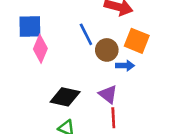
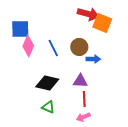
blue line: (86, 34) -> (53, 48), moved
orange square: (137, 41) -> (102, 23), moved
purple triangle: (108, 94) -> (80, 81), turned -35

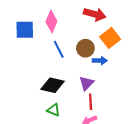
orange square: (102, 23) -> (110, 38), moved, turned 30
pink diamond: (28, 46) -> (51, 21), moved
purple triangle: (80, 81) -> (86, 83), turned -49

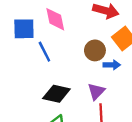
pink diamond: (51, 21) -> (55, 19), turned -35
blue line: (59, 49) -> (44, 52), moved

